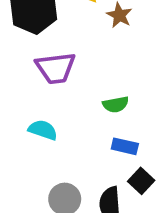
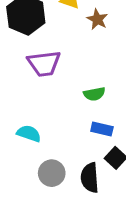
cyan semicircle: (43, 130) -> (29, 134), moved

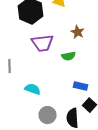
brown star: (97, 19) -> (78, 32), moved
green semicircle: (94, 94) -> (68, 56), moved

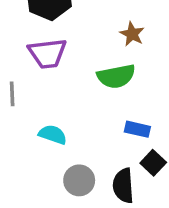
purple trapezoid: (42, 43) -> (47, 53), moved
green semicircle: (68, 56) -> (116, 76), size x1.5

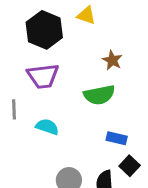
cyan semicircle: (53, 135) -> (47, 127), moved

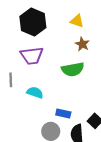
yellow triangle: (86, 15) -> (77, 21), moved
blue rectangle: (117, 138) -> (63, 113), moved

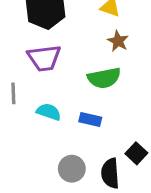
blue rectangle: (63, 113) -> (90, 119), moved

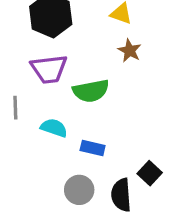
green semicircle: (104, 78) -> (91, 91), moved
blue rectangle: (90, 119) -> (93, 148), moved

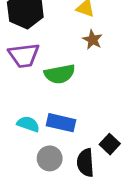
cyan semicircle: (54, 128) -> (28, 124), moved
blue rectangle: (93, 148) -> (61, 123), size x1.4

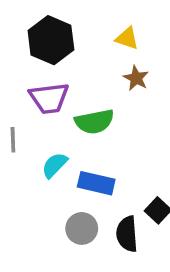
cyan semicircle: (28, 124) -> (55, 165), moved, turned -65

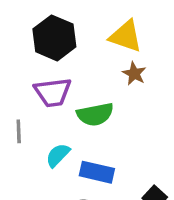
yellow triangle: (127, 38) -> (126, 36), size x1.5

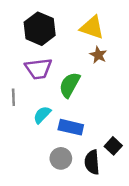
green semicircle: (95, 114) -> (70, 85), turned 130

